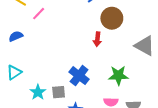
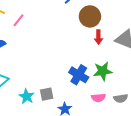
red arrow: (97, 39) -> (98, 37), moved
blue cross: (79, 76) -> (79, 75), moved

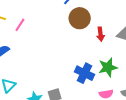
brown circle: (90, 16) -> (80, 18), moved

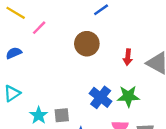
brown circle: (80, 18) -> (87, 44), moved

